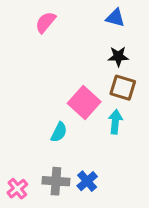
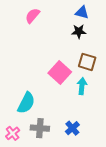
black star: (118, 56) -> (79, 31), moved
cyan semicircle: (59, 132) -> (26, 103), moved, size x1.5
blue cross: (87, 181) -> (72, 128), moved

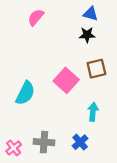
brown square: (87, 62) -> (96, 69), turned -30
cyan arrow: (82, 86) -> (93, 112), moved
cyan semicircle: (26, 103) -> (25, 93), moved

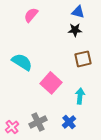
pink square: (66, 80) -> (51, 83), moved
cyan semicircle: (25, 93) -> (22, 62), moved, turned -85
gray cross: (44, 142) -> (38, 122), turned -30

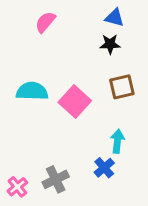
cyan semicircle: (22, 62) -> (32, 91), turned -30
pink square: (51, 83) -> (75, 101), moved
blue cross: (69, 122) -> (104, 168), moved

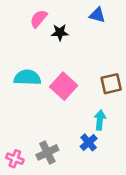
black star: (110, 44) -> (60, 32), moved
brown square: (122, 87) -> (111, 84), moved
pink cross: (17, 187) -> (15, 159), turned -30

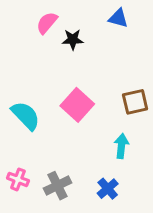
cyan semicircle: (27, 77) -> (26, 116), moved, turned 44
blue cross: (89, 142) -> (108, 189), moved
pink cross: (15, 159) -> (18, 179), moved

